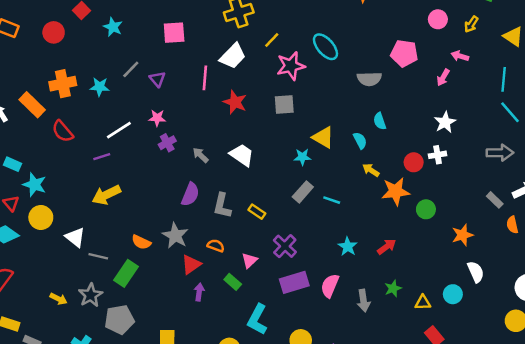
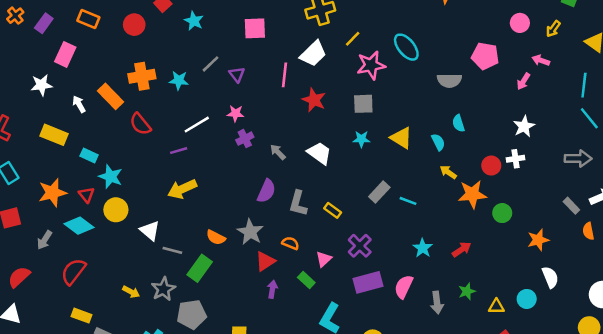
cyan star: (302, 157) -> (361, 139), moved

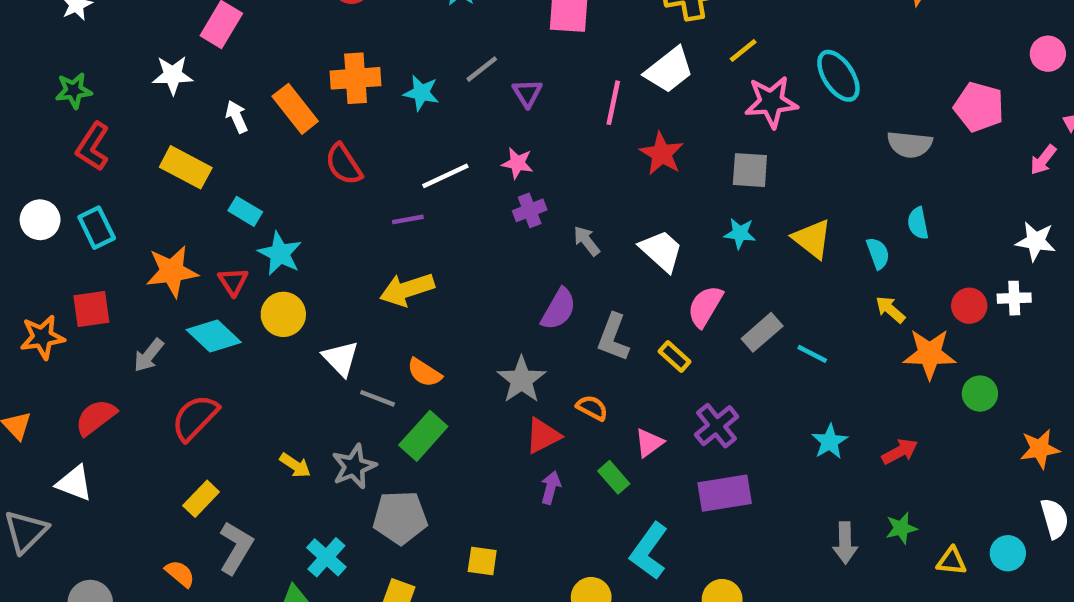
white star: (524, 126) -> (1036, 241), turned 30
orange semicircle: (216, 237) -> (424, 373), moved
pink semicircle: (404, 287) -> (705, 306), moved
yellow rectangle: (81, 316) -> (201, 499), turned -72

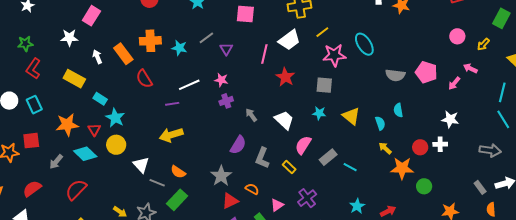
pink pentagon: (979, 107) -> (426, 72), moved

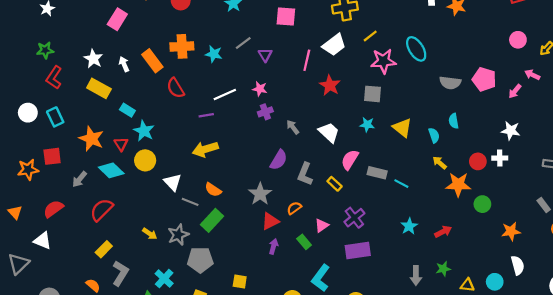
white star: (69, 38) -> (93, 59), moved, turned 30
orange star: (67, 125) -> (91, 139), turned 30
gray rectangle: (328, 157) -> (377, 173), turned 54
orange semicircle: (252, 189) -> (294, 208), turned -64

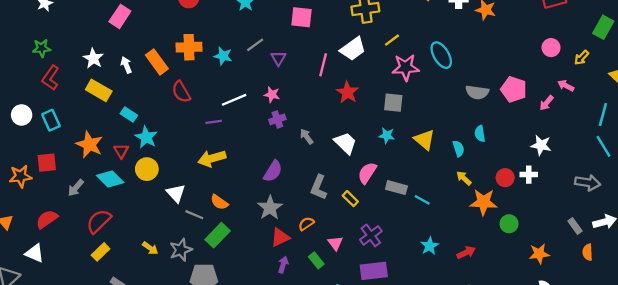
purple semicircle: (279, 160) -> (273, 171), moved
pink triangle: (322, 225) -> (335, 243), turned -32
yellow rectangle: (104, 249) -> (101, 252), moved

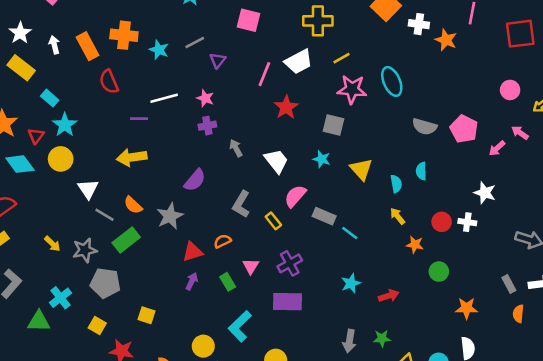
orange star: (483, 202) -> (415, 245), size x0.6
gray star: (270, 208) -> (170, 216), moved

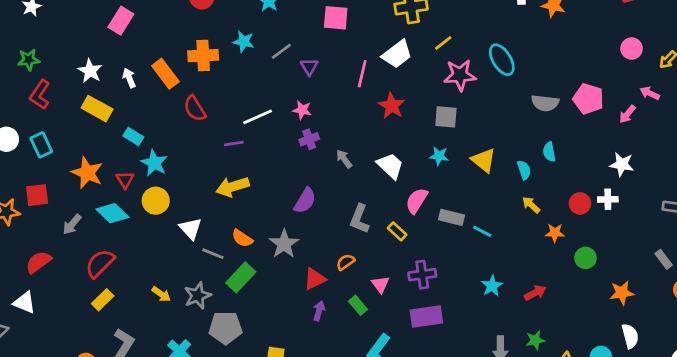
cyan star: (159, 50) -> (244, 42), moved
purple cross: (290, 263) -> (422, 275), turned 30

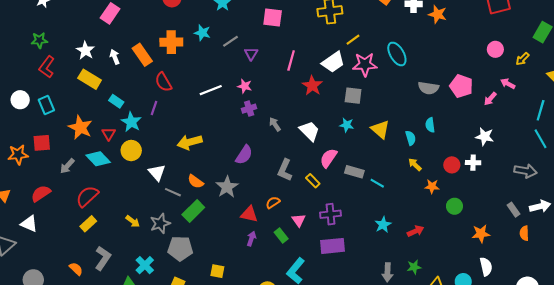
white trapezoid: (397, 54) -> (333, 62), moved
purple line: (234, 143) -> (154, 108), moved, turned -64
red triangle: (315, 279) -> (249, 214), turned 36

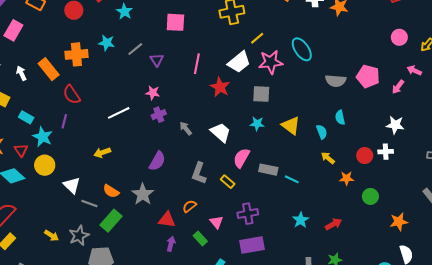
white line: (211, 90) -> (119, 113), moved
yellow arrow: (190, 142) -> (102, 153), size x0.7

